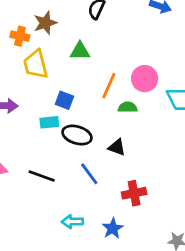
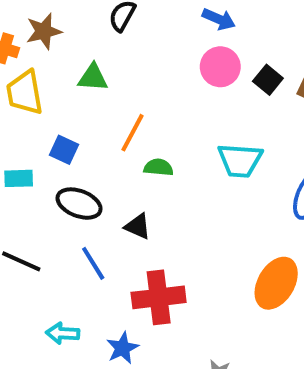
pink circle: (145, 79) -> (220, 67), moved
cyan rectangle: (49, 122) -> (19, 178), moved
red cross: (134, 193) -> (159, 297), size x1.4

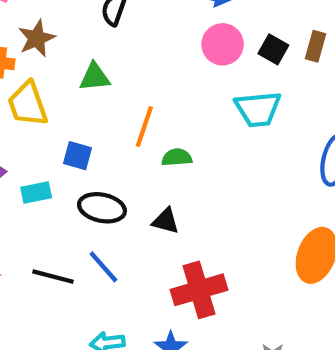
cyan trapezoid: (240, 160) -> (258, 109), moved
blue line: (93, 263) -> (103, 267), moved

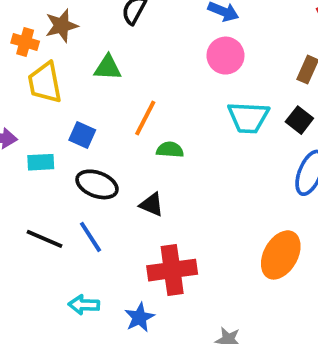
black square: (273, 49) -> (299, 120), moved

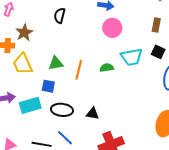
green triangle: (108, 68) -> (56, 63), moved
green semicircle: (170, 150) -> (107, 68), moved
cyan rectangle: (41, 162) -> (30, 105), size x1.5

